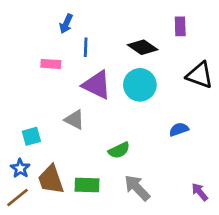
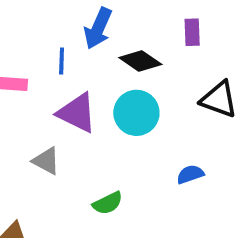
blue arrow: (66, 24) -> (98, 28), moved, size x1.5

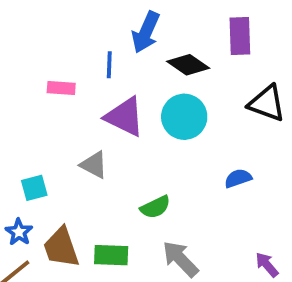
purple rectangle: (192, 32) -> (240, 36), size x1.4

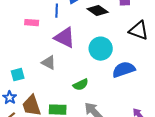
cyan circle: (184, 117) -> (101, 49), moved
blue semicircle: (238, 178) -> (124, 70), size x1.6

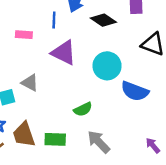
gray triangle: (49, 63) -> (30, 83), moved
blue semicircle: (124, 70) -> (135, 91), turned -140

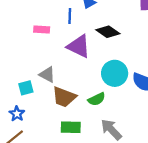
black diamond: (103, 20) -> (108, 32), moved
cyan circle: (107, 66) -> (115, 73), moved
brown trapezoid: (24, 135) -> (64, 97), moved, turned -50

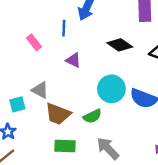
pink rectangle: (42, 30) -> (34, 42), turned 48
black diamond: (108, 32) -> (120, 45), moved
purple triangle: (79, 46) -> (73, 60), size x0.6

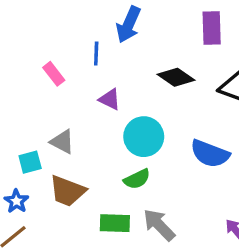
cyan circle: (111, 89) -> (144, 137), moved
brown trapezoid: (58, 114) -> (67, 191), moved
green rectangle: (65, 146) -> (115, 223), moved

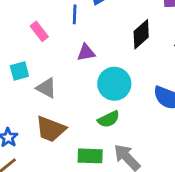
black diamond: (176, 77) -> (141, 34), turned -76
purple triangle: (110, 99) -> (86, 53), turned -36
cyan square: (30, 162) -> (19, 71), moved

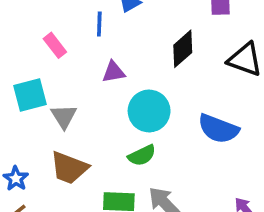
cyan square: (19, 71) -> (30, 95), size x1.4
gray triangle: (46, 88) -> (64, 116), turned 30

